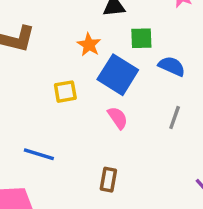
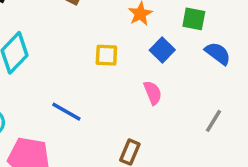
blue square: (118, 75) -> (162, 50), size x0.6
gray line: (175, 118) -> (213, 121), moved

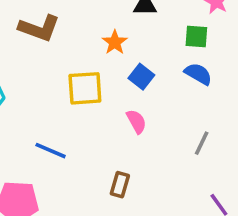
green square: (194, 19) -> (196, 37), moved
yellow square: (106, 55) -> (85, 88), size x1.5

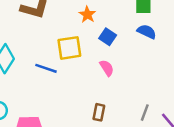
gray line: (202, 143) -> (145, 113), moved
blue line: (51, 151) -> (46, 68), moved

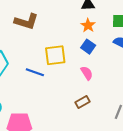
orange star: (87, 15) -> (88, 25), moved
brown rectangle: (99, 112) -> (82, 102), moved, turned 48

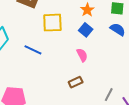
yellow square: (55, 55) -> (52, 23), moved

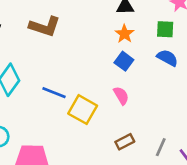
yellow square: (52, 23) -> (83, 110), moved, turned 35
brown rectangle: (76, 82) -> (125, 142), moved

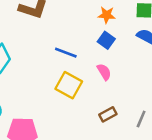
orange star: (125, 34) -> (107, 15), turned -30
blue line: (54, 93) -> (66, 53), moved

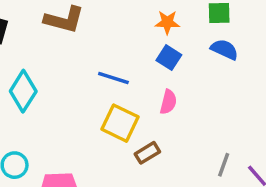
pink semicircle: (104, 72) -> (168, 102), turned 48
brown rectangle: (108, 114) -> (147, 153), moved

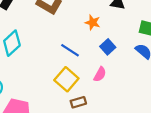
orange star: (167, 22) -> (93, 22), moved

